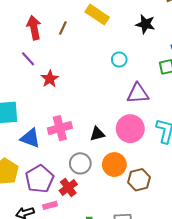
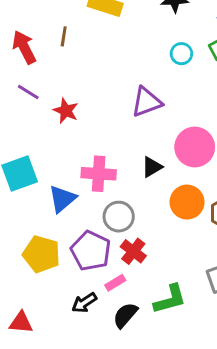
cyan circle: (119, 59) -> (181, 54), moved
purple triangle: (138, 93) -> (147, 102), moved
pink cross: (60, 128) -> (99, 174), turned 35
blue triangle: (30, 138) -> (62, 199), turned -45
gray circle: (80, 163) -> (119, 217), moved

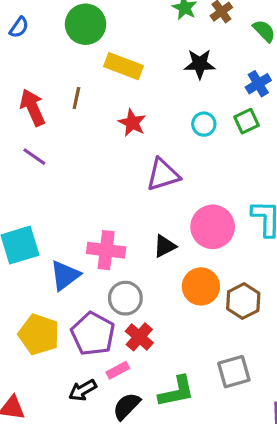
red star: (66, 111) -> (132, 123), moved

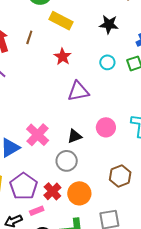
pink circle: (213, 227) -> (106, 127), size x0.7
pink cross: (106, 250) -> (38, 135), turned 30
orange circle: (201, 286) -> (79, 193), moved
gray circle: (125, 298) -> (67, 161), moved

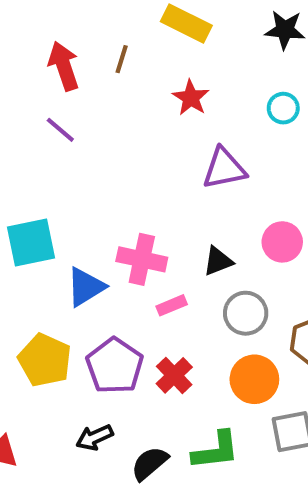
pink cross: (38, 135) -> (142, 259), turned -30
gray circle: (67, 161) -> (246, 313), moved
orange circle: (79, 193) -> (254, 379), moved
pink rectangle: (37, 211) -> (172, 305), moved

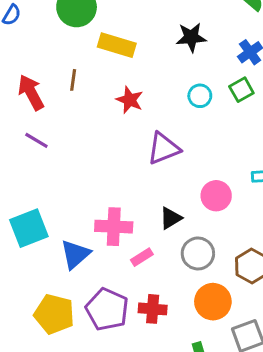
red cross: (174, 375) -> (153, 309), turned -32

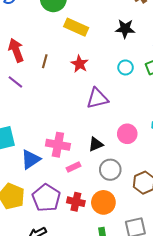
brown line: (73, 80) -> (45, 61), moved
orange circle: (213, 302) -> (103, 202), moved

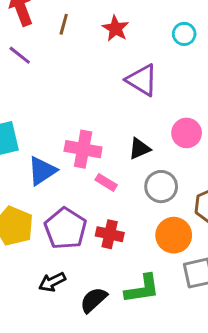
purple triangle: (97, 98) -> (142, 80), turned 45
pink rectangle: (73, 167) -> (106, 182), turned 56
orange circle: (103, 202) -> (174, 235), moved

